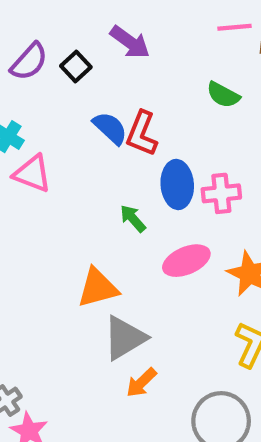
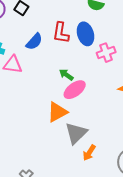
blue semicircle: (110, 128) -> (34, 42), moved, turned 102
blue ellipse: (177, 184) -> (85, 34), moved
pink ellipse: (186, 261) -> (75, 90), moved

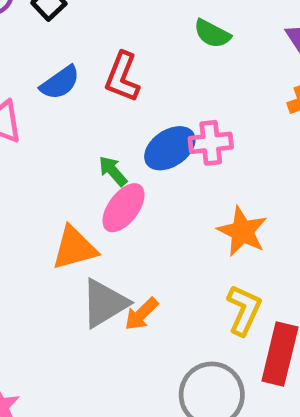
blue ellipse: (85, 34) -> (170, 148), moved, turned 60
pink ellipse: (75, 90) -> (124, 208), turned -30
orange arrow: (89, 153) -> (141, 314), moved

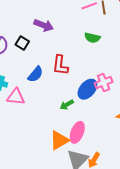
green arrow: (113, 171) -> (67, 105), turned -64
pink ellipse: (124, 208) -> (77, 132), moved

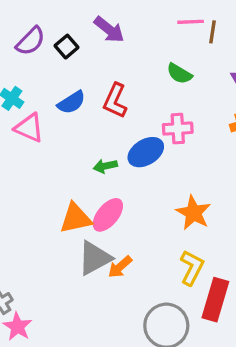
pink cross: (104, 82) -> (178, 129), moved

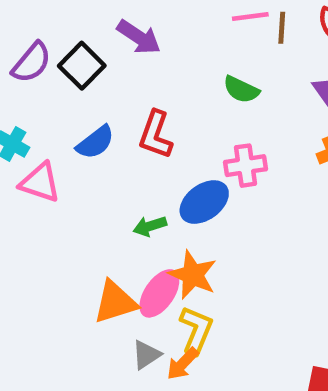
black square: (66, 47) -> (82, 66), size x1.4
orange star: (193, 213) -> (193, 275), moved
gray triangle: (95, 258) -> (146, 355), size x0.6
yellow L-shape: (192, 268) -> (196, 330), moved

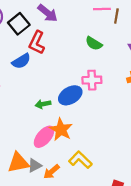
red L-shape: (156, 135) -> (37, 43), moved
orange triangle: (115, 302) -> (18, 163), moved
yellow L-shape: (196, 330) -> (80, 160), moved, turned -75

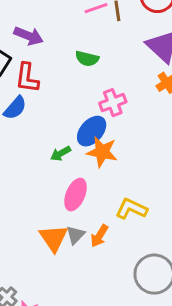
green semicircle: (94, 43) -> (87, 59), moved
orange star: (61, 130) -> (102, 152), moved
orange triangle: (18, 163) -> (54, 238), turned -35

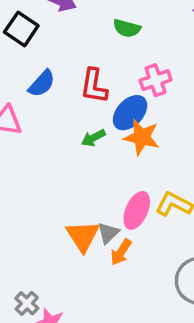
red L-shape: (27, 78) -> (94, 86), moved
pink ellipse: (76, 195) -> (137, 210), moved
orange arrow: (99, 236) -> (121, 252), moved

